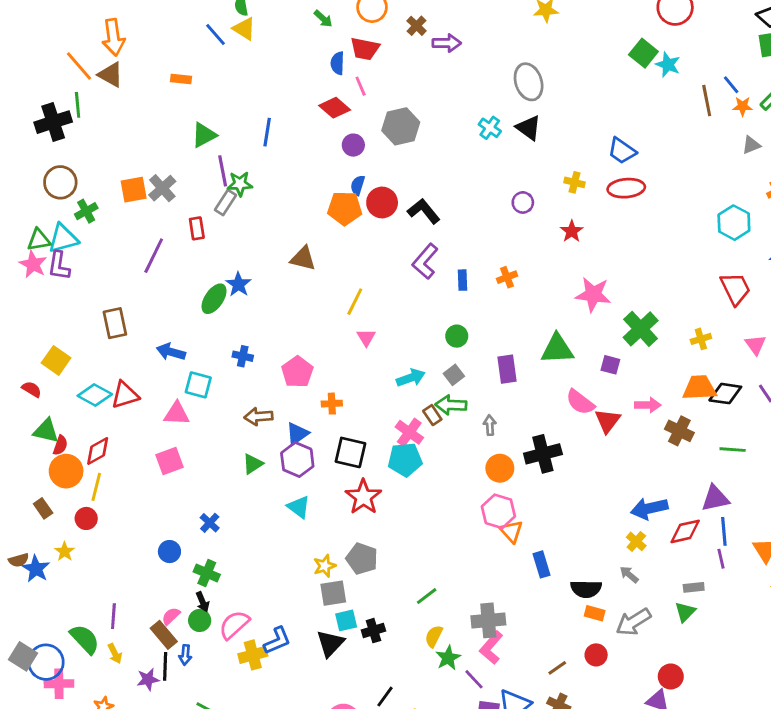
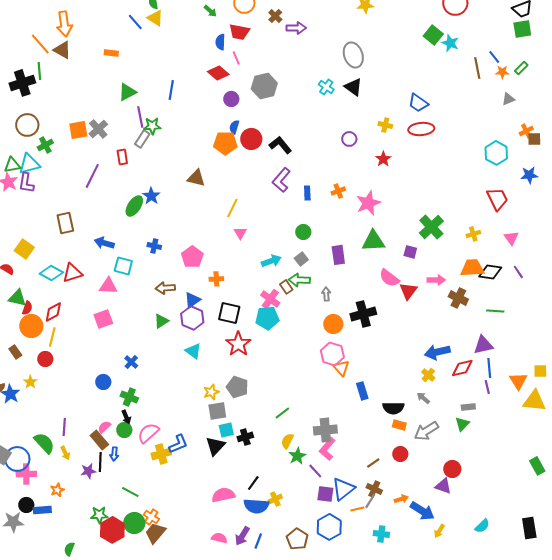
pink star: (593, 294) -> (368, 203), moved, turned -30

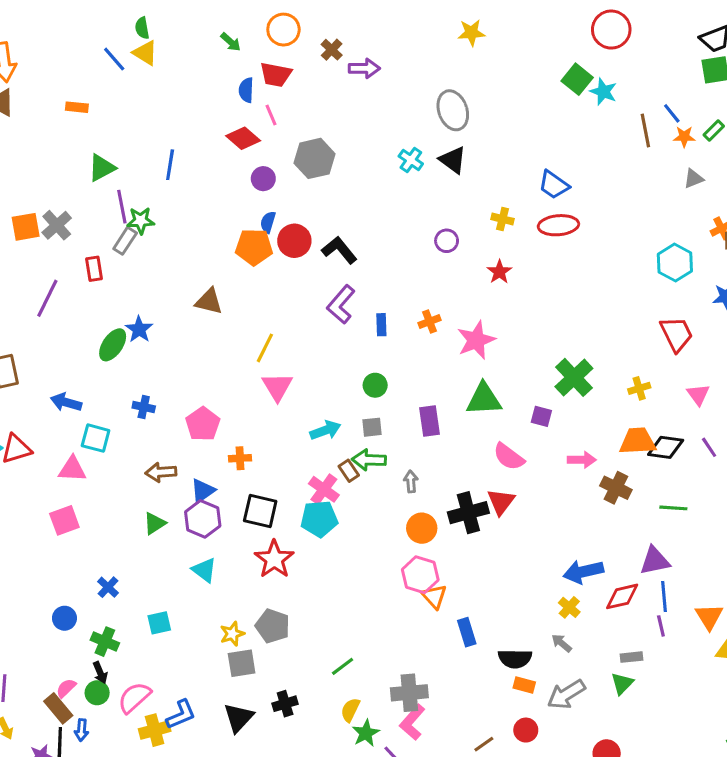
pink triangle: (240, 233) -> (277, 387), size x1.5
gray square: (301, 259) -> (372, 427), turned 32
red triangle: (408, 291) -> (501, 502), moved
cyan square: (226, 430) -> (159, 623), moved

